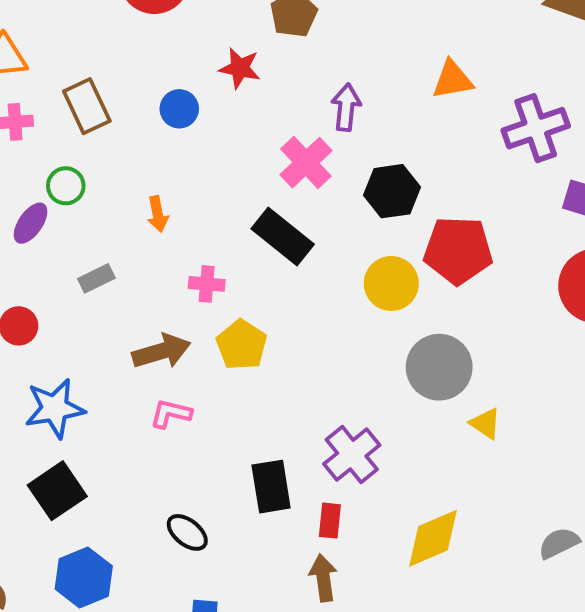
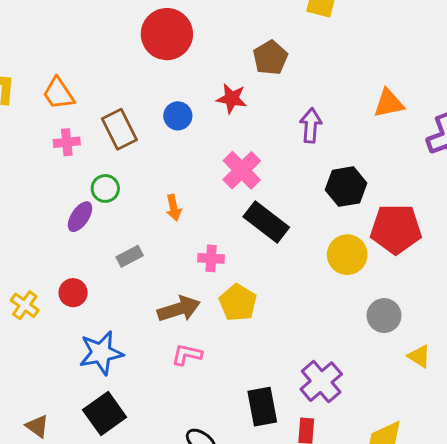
blue circle: (179, 109) -> (178, 116), moved
pink cross: (306, 163) -> (242, 170), moved
gray circle: (439, 367) -> (384, 316), size x0.7

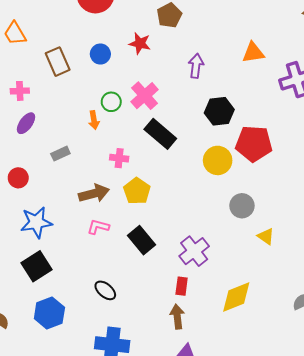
pink cross: (67, 142) -> (20, 91), moved
green circle: (105, 188) -> (111, 102), moved
black rectangle: (262, 407) -> (141, 240), moved, turned -32

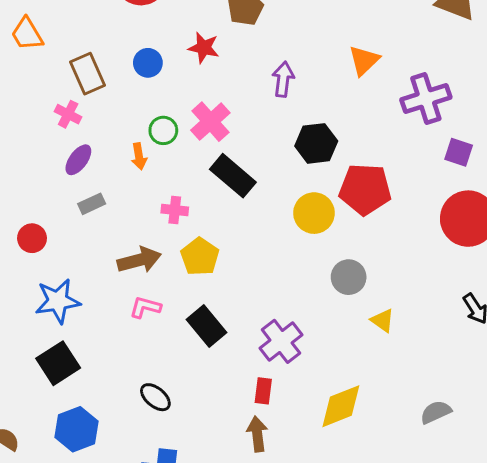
orange triangle: (253, 53) -> (364, 60), turned -35
pink cross: (20, 91) -> (68, 114), moved, turned 30
purple ellipse: (26, 123) -> (78, 160), moved

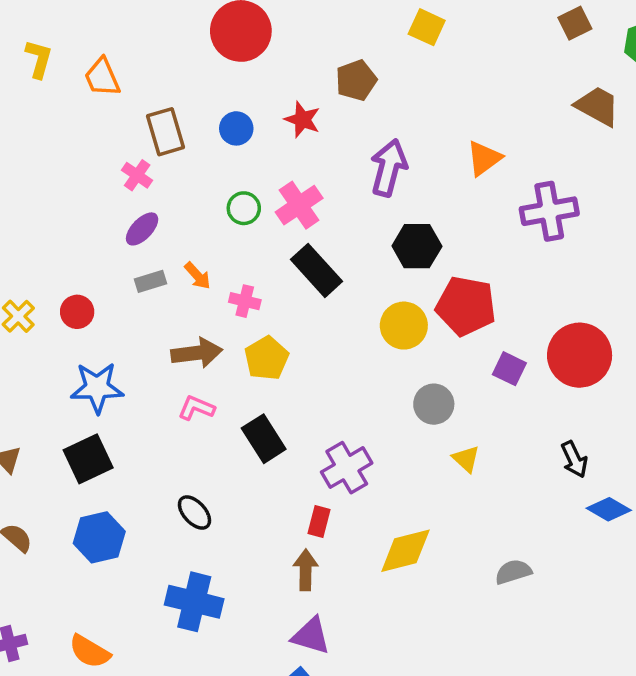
purple arrow: (283, 79) -> (389, 168), size x1.4
purple square: (459, 152) -> (509, 369), moved
orange arrow: (139, 156) -> (198, 276), moved, turned -40

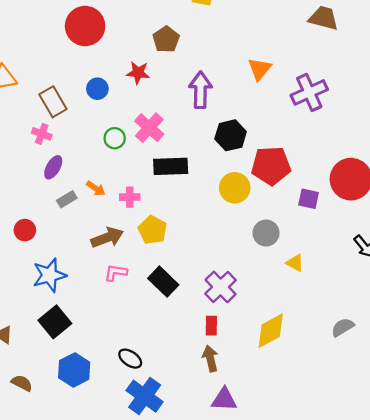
black rectangle: (317, 270) -> (171, 166), turned -36
black ellipse: (194, 512) -> (130, 359), moved
blue cross: (194, 602) -> (145, 396), turned 36

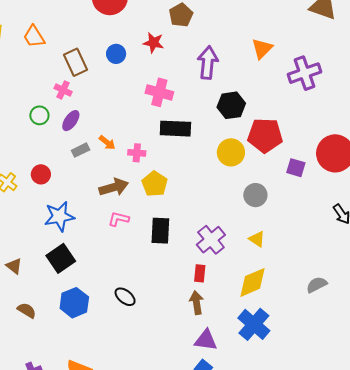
pink cross: (149, 128) -> (159, 92), turned -32
green circle: (115, 138) -> (39, 115), moved
yellow triangle: (295, 263) -> (257, 239), moved
black rectangle: (163, 282) -> (160, 231), turned 44
blue cross: (145, 396) -> (254, 324), moved

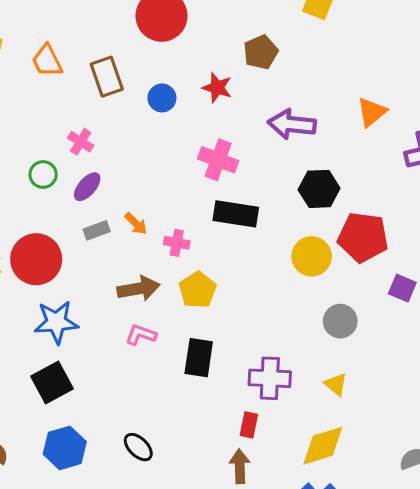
brown rectangle: (75, 62) -> (107, 77), moved
purple arrow: (208, 63) -> (292, 124), turned -96
red circle: (41, 174) -> (36, 259), size x1.8
purple cross: (211, 240) -> (270, 378), turned 36

